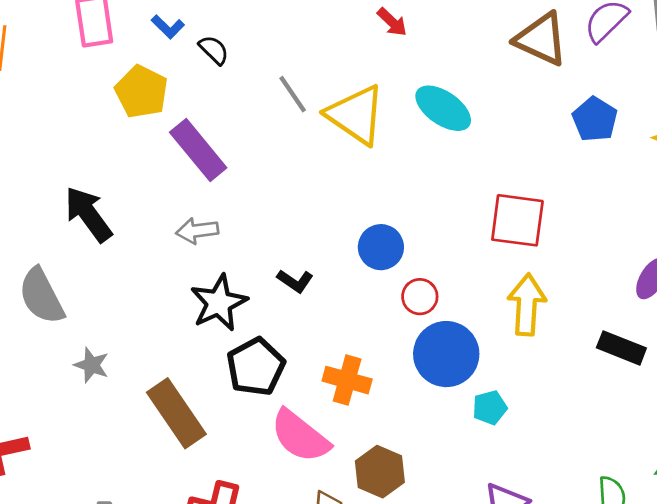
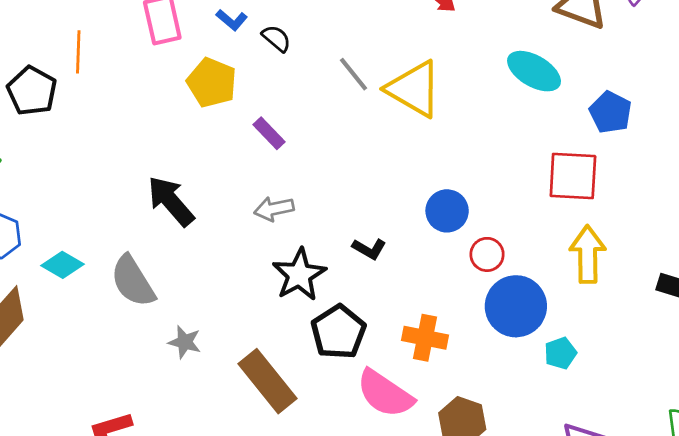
cyan ellipse: (443, 108) -> (534, 71), moved
blue pentagon: (595, 119) -> (610, 112), moved
purple rectangle: (198, 150) -> (269, 133), size x0.6

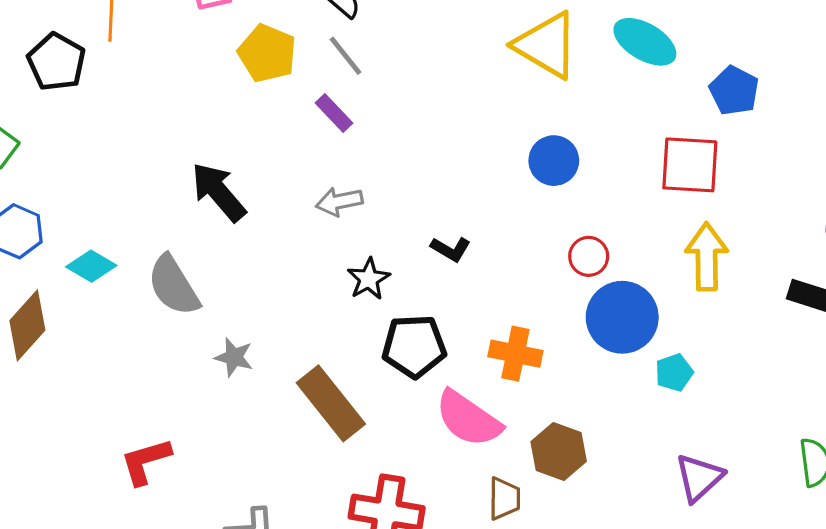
gray line: (353, 74) -> (346, 56), moved
yellow triangle: (414, 89) -> (547, 45), moved
blue circle: (447, 211) -> (554, 161), moved
black star: (299, 275) -> (369, 279), size x0.7
black pentagon: (338, 332) -> (414, 346), turned 30

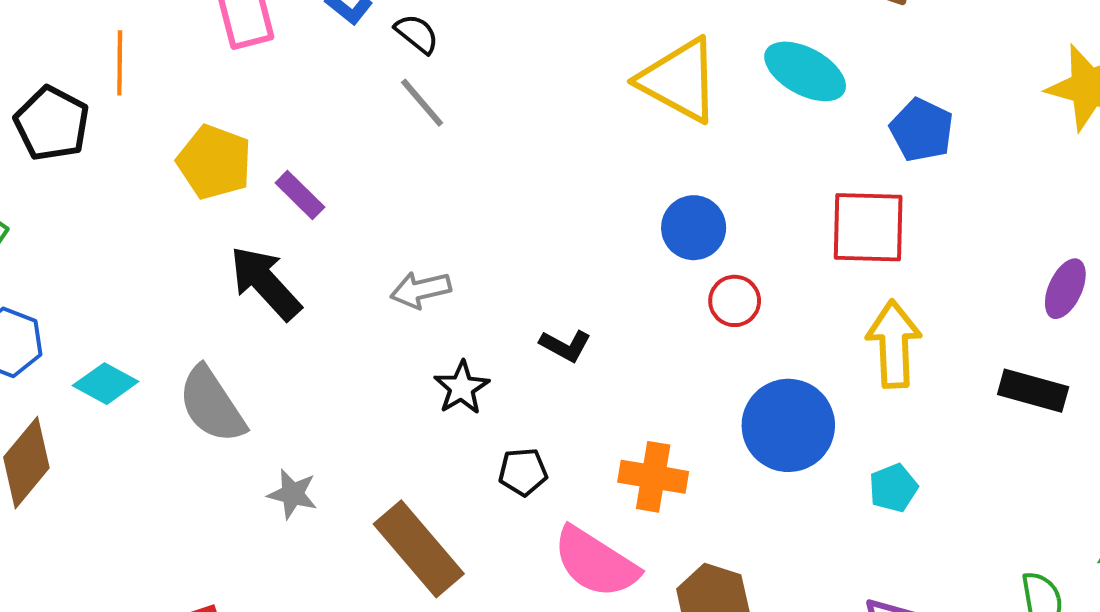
yellow pentagon: (267, 53) -> (214, 162), moved
purple rectangle: (334, 113) -> (300, 195), moved
red circle: (589, 256) -> (735, 301), moved
black pentagon: (414, 346) -> (523, 472), size x0.6
cyan pentagon: (674, 373) -> (893, 488), moved

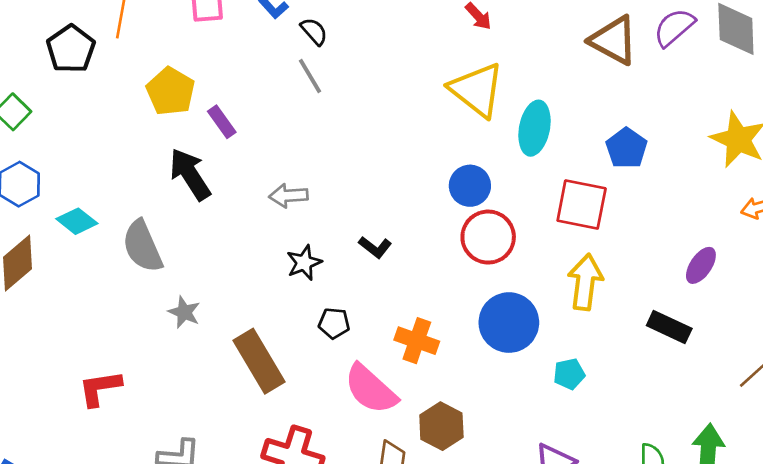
cyan ellipse: (805, 71) -> (535, 128), moved, turned 63
red circle: (735, 301) -> (488, 237), size x1.6

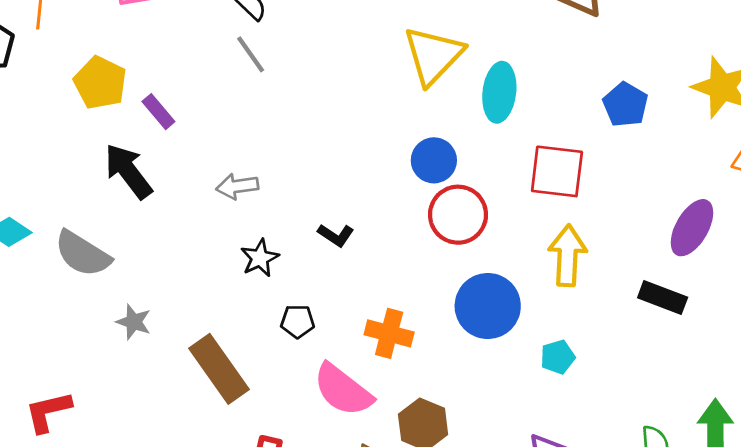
yellow triangle: (477, 90) -> (433, 55), turned 40
blue pentagon: (626, 148) -> (625, 105), moved
gray semicircle: (142, 246) -> (83, 254), turned -30
purple ellipse: (701, 265) -> (692, 228), size x1.4

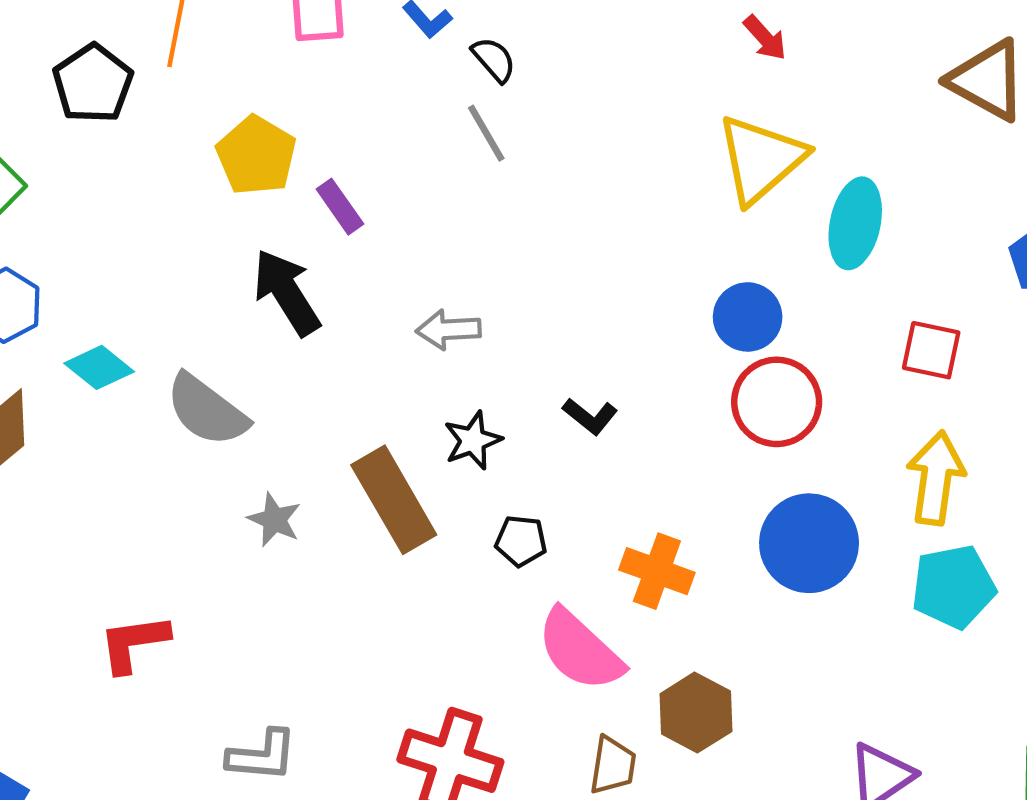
red square: (557, 171) -> (931, 350), size x0.7
cyan pentagon: (558, 357) -> (953, 587), moved, size x1.6
brown rectangle: (219, 369) -> (394, 500), moved

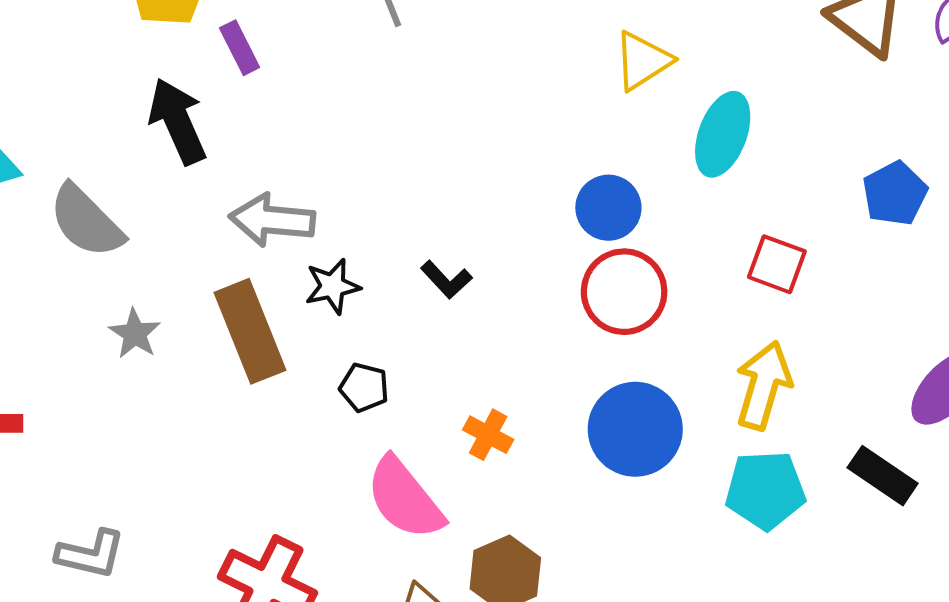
yellow triangle: (761, 159) -> (643, 61), size x0.7
gray arrow: (448, 330) -> (272, 220), moved, size x1.4
orange cross: (657, 571) -> (488, 435), size x0.7

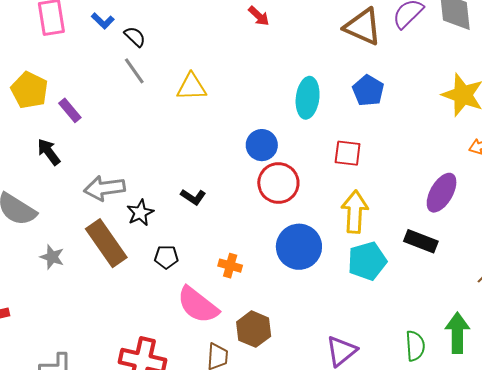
yellow triangle: (643, 61) -> (192, 87), moved, turned 44
black arrow: (178, 121) -> (49, 152), size x0.7
blue pentagon: (895, 193) -> (368, 91), moved

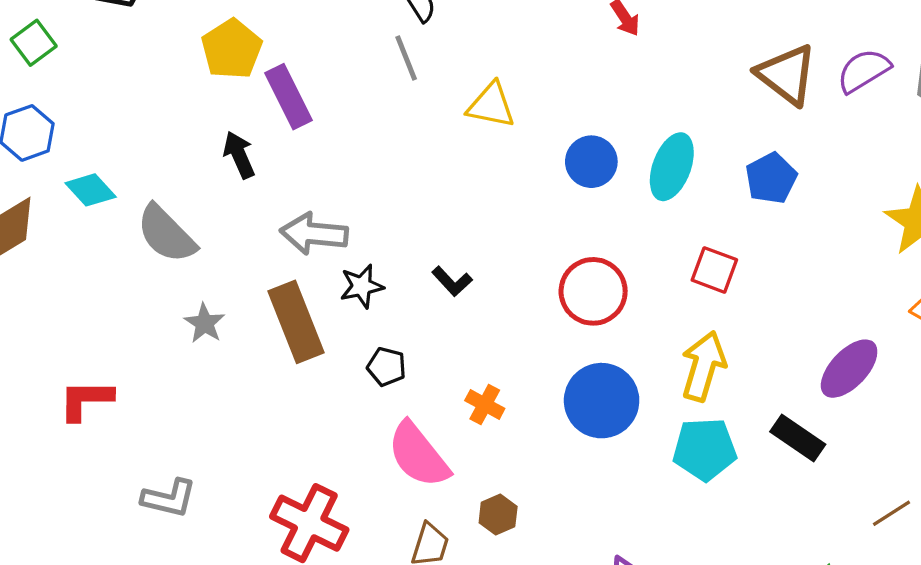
purple rectangle: (70, 110) -> (289, 97), size x1.5
blue circle: (262, 145) -> (591, 162), moved
brown hexagon: (254, 329) -> (498, 515), size x0.7

